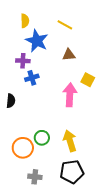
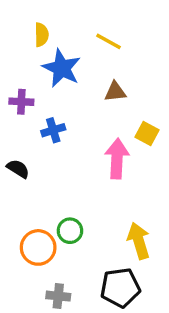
purple cross: (23, 61) -> (21, 102), moved
black semicircle: (11, 101) -> (18, 169), turned -64
yellow arrow: (70, 141) -> (139, 241), moved

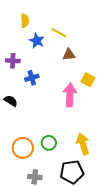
yellow line: (109, 41) -> (59, 33), moved
blue star: (62, 68) -> (37, 41), size x0.7
green circle: (70, 231) -> (49, 143), moved

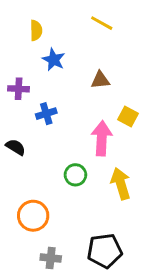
yellow line: (59, 33) -> (102, 23), moved
green circle: (49, 143) -> (75, 175), moved
yellow arrow: (83, 144) -> (121, 184), moved

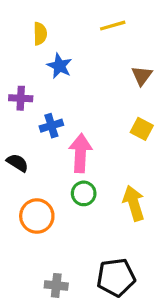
yellow line: (102, 23) -> (113, 26), turned -45
brown triangle: (100, 80) -> (142, 76), moved, turned -48
pink arrow: (102, 138) -> (80, 153), moved
orange circle: (33, 216) -> (37, 216), moved

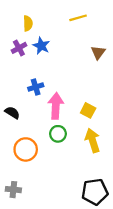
purple cross: (21, 98) -> (19, 48), moved, turned -32
yellow square: (142, 129) -> (88, 110), moved
black pentagon: (116, 277) -> (95, 192), moved
gray cross: (56, 285) -> (13, 190), moved

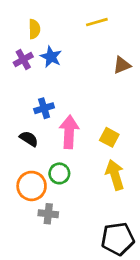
brown triangle: (98, 52) -> (122, 65), turned 32
black semicircle: (12, 113) -> (29, 139), moved
green circle: (58, 134) -> (59, 173), moved
gray cross: (13, 190) -> (48, 214), moved

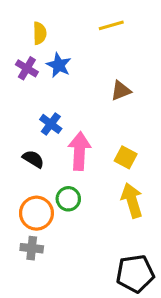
purple cross: (23, 60) -> (27, 68), turned -30
brown triangle: (122, 65) -> (121, 91), moved
blue cross: (44, 108) -> (51, 124), turned -36
gray cross: (48, 214) -> (32, 248), moved

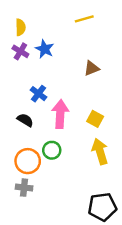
yellow semicircle: (40, 33) -> (20, 27), moved

